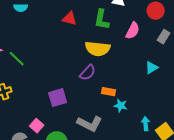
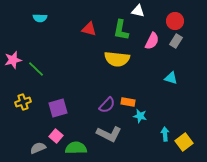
gray rectangle: (164, 37) -> (176, 41), moved
cyan triangle: (152, 68) -> (171, 78), turned 48
purple semicircle: (88, 73) -> (107, 105), moved
purple square: (58, 98) -> (58, 108), moved

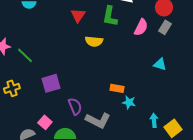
red triangle: (89, 29) -> (78, 15), turned 49
yellow semicircle: (117, 59) -> (94, 41), moved, size x0.7
purple semicircle: (107, 105) -> (75, 106), moved, turned -66
purple square: (58, 108) -> (51, 83), moved

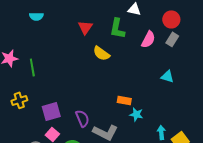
yellow semicircle: (94, 41) -> (101, 53), turned 30
green line: (25, 55) -> (32, 67), turned 36
purple square: (51, 83) -> (51, 111), moved

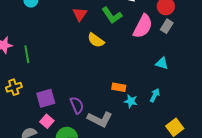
green L-shape: (117, 28) -> (112, 15), turned -45
pink semicircle: (148, 39) -> (143, 26), size x1.4
cyan arrow: (161, 132) -> (155, 95), moved, turned 32

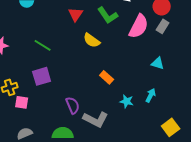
green line: (27, 54) -> (43, 45), moved, turned -48
orange rectangle: (119, 87) -> (107, 77), moved, turned 32
purple square: (46, 98) -> (42, 76), moved
pink square: (47, 121) -> (22, 102), moved, turned -32

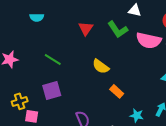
pink semicircle: (139, 26) -> (149, 40), turned 75
yellow semicircle: (92, 40) -> (101, 66), moved

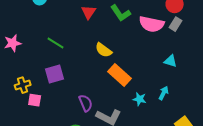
orange rectangle: (117, 91) -> (120, 75), size x1.6

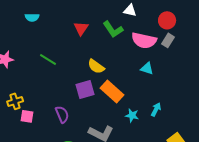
cyan triangle: (171, 61) -> (147, 68), moved
purple square: (55, 74) -> (85, 89), moved
purple semicircle: (86, 103) -> (62, 114), moved

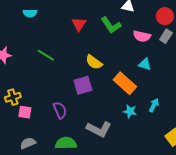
pink semicircle: (144, 40) -> (142, 36), size x0.7
orange rectangle: (112, 91) -> (125, 83), moved

